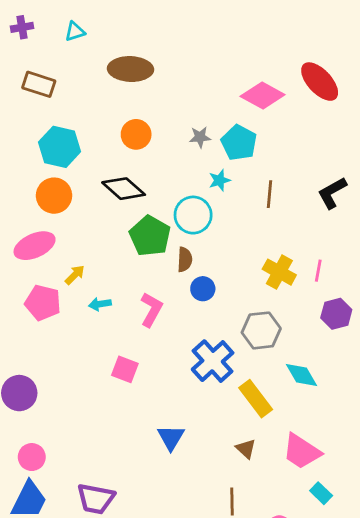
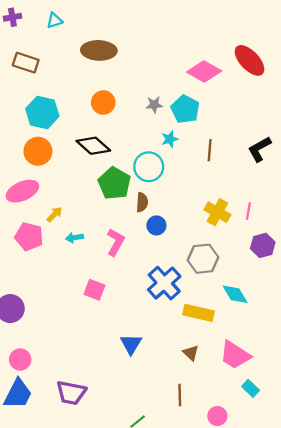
yellow rectangle: (256, 399) -> (199, 313), turned -40

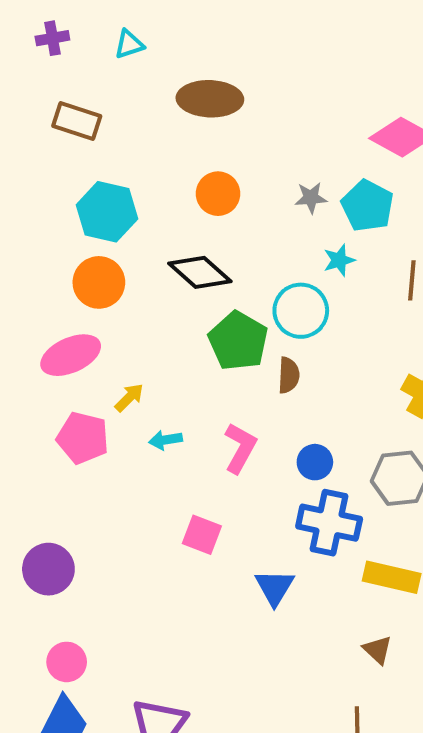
blue circle: (156, 225) -> (315, 462), moved
blue cross: (164, 283) -> (329, 523), turned -36
blue triangle: (131, 344) -> (275, 587), moved

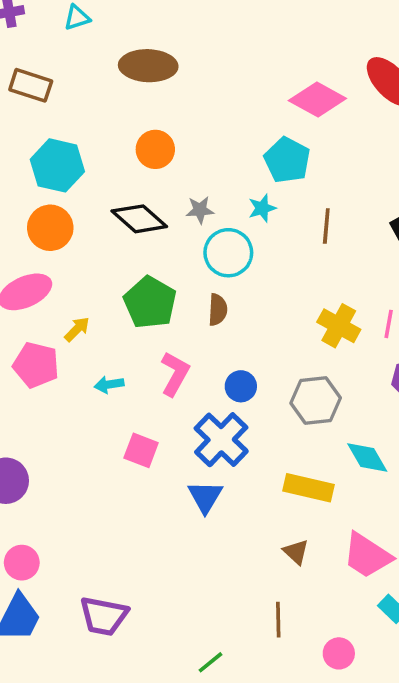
gray star: (311, 198) -> (200, 210), moved
green pentagon: (238, 341) -> (150, 303), moved
cyan arrow: (166, 440) -> (109, 384), moved
blue cross: (329, 523) -> (221, 440), moved, turned 32

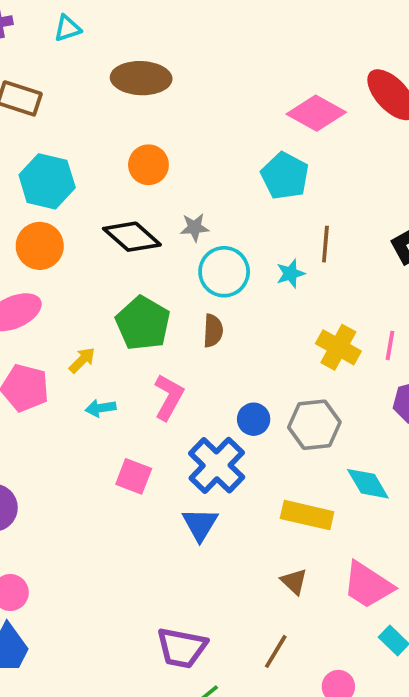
cyan star: (262, 208) -> (290, 274), moved
yellow arrow: (77, 329) -> (82, 360), moved
blue circle: (241, 386) -> (254, 419), moved
purple trapezoid: (104, 616) -> (182, 648), moved
brown line: (278, 620) -> (276, 651), turned 32

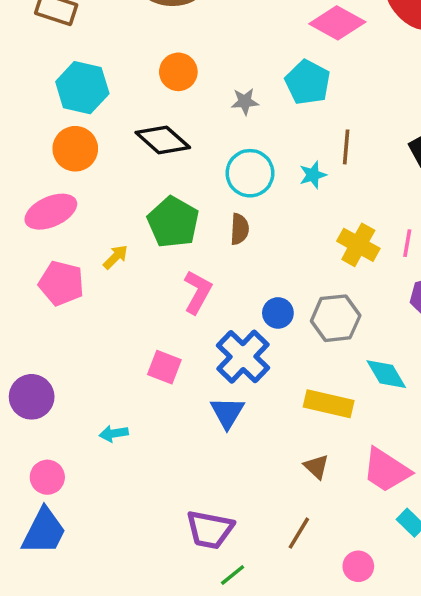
gray star: (195, 227) -> (245, 102), moved
cyan arrow: (101, 408) -> (114, 434), moved

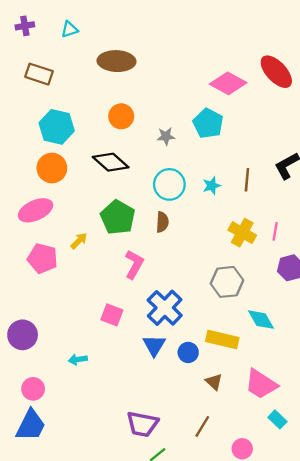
brown line: (346, 147) -> (247, 180), moved
blue circle: (278, 313) -> (188, 352), moved

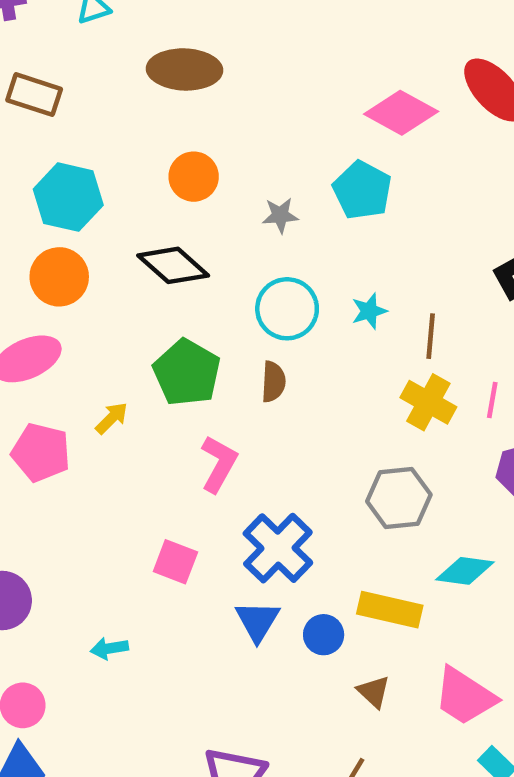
brown line: (247, 180) -> (431, 336), moved
cyan diamond: (261, 320) -> (465, 571), turned -52

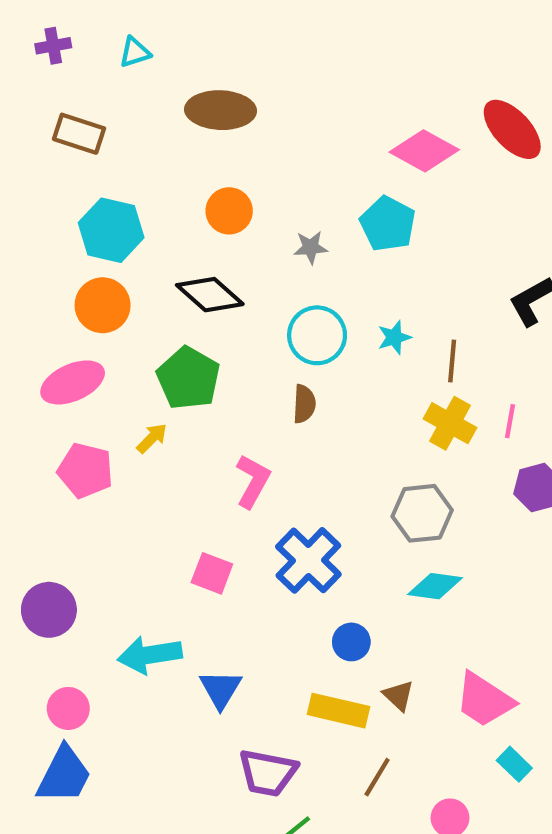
green pentagon: (187, 373) -> (188, 378), moved
cyan diamond: (465, 571) -> (435, 586), moved
yellow rectangle: (390, 610) -> (338, 711), moved
blue triangle: (257, 621) -> (221, 689), moved
cyan arrow: (109, 648) -> (150, 655), size x1.8

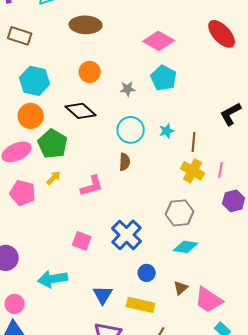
pink diamond: (424, 151) -> (159, 41), moved
green pentagon: (188, 378) -> (53, 144), moved
pink L-shape: (253, 481) -> (92, 186), moved, turned 45
blue triangle: (221, 689) -> (103, 295), moved
brown triangle: (399, 696) -> (181, 288), moved, turned 35

